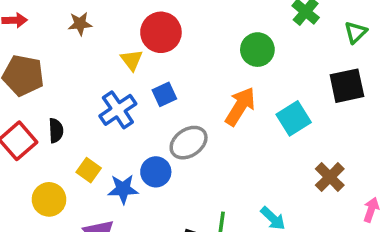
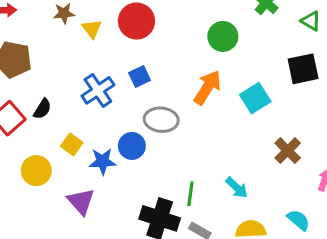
green triangle: (356, 32) -> (311, 21), turned -45
yellow triangle: (132, 60) -> (92, 29), moved
black semicircle: (56, 131) -> (42, 109), turned 35
gray ellipse: (189, 143) -> (161, 120), turned 40

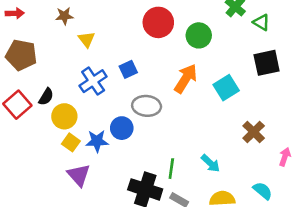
red circle: (136, 21) -> (158, 22), moved
green triangle: (311, 21) -> (261, 22), moved
yellow triangle: (92, 29) -> (87, 39), moved
yellow square: (72, 144) -> (71, 142), moved
yellow circle: (36, 171) -> (64, 116), moved

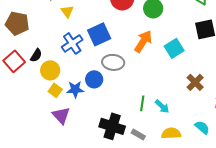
blue square: (128, 69) -> (99, 34), size x1.6
green line: (171, 169) -> (142, 103), moved

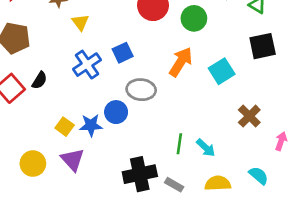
blue square: (99, 34) -> (123, 53), size x0.7
yellow circle: (50, 70) -> (33, 164), moved
black cross: (112, 126) -> (140, 174), turned -30

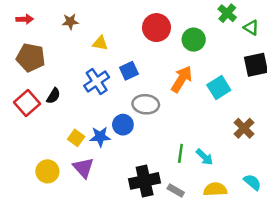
yellow triangle: (80, 22) -> (100, 43), moved, turned -42

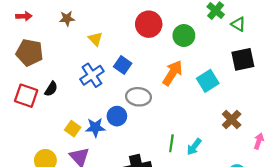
yellow triangle: (100, 43) -> (95, 39), turned 35
blue square: (129, 71) -> (123, 65), turned -30
red square: (27, 103) -> (26, 96), turned -30
cyan arrow: (204, 157) -> (194, 147), turned 84

